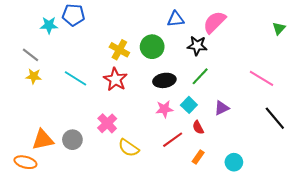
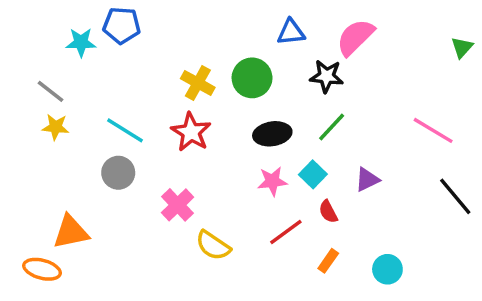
gray circle: (72, 140) -> (118, 173), moved

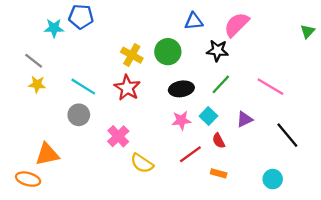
pink line: (433, 130) -> (270, 87), moved
black line: (455, 196) -> (287, 135), moved
orange rectangle: (328, 261) -> (219, 173), turned 70
cyan circle: (387, 269) -> (273, 179), moved

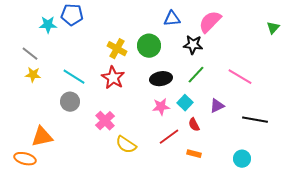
black line: (287, 135) -> (255, 120), turned -40

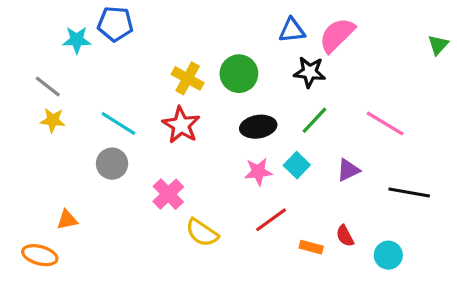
blue triangle: (172, 19) -> (292, 30), moved
red semicircle: (194, 125) -> (345, 236), moved
orange triangle: (42, 137) -> (67, 220), size x0.6

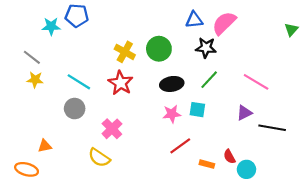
cyan square: (297, 165) -> (197, 110), turned -35
purple triangle: (348, 170) -> (244, 113), moved
yellow semicircle: (202, 233) -> (99, 158), moved
cyan circle: (388, 255) -> (246, 169), moved

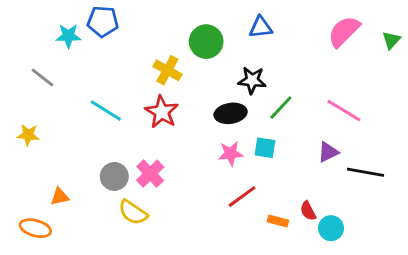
pink semicircle: (224, 23) -> (344, 32), moved
black star: (206, 48) -> (252, 80), moved
green circle: (159, 49) -> (206, 42), moved
yellow star: (35, 80) -> (28, 135), moved
gray circle: (75, 109) -> (114, 176), moved

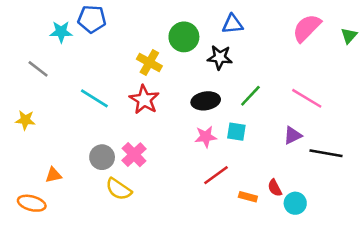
black star: (252, 80) -> (220, 57), moved

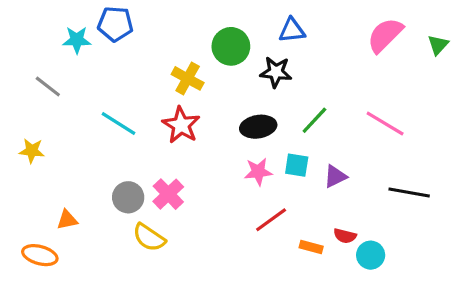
purple triangle: (293, 135) -> (335, 176), moved
red semicircle: (275, 188) -> (345, 236), turned -48

